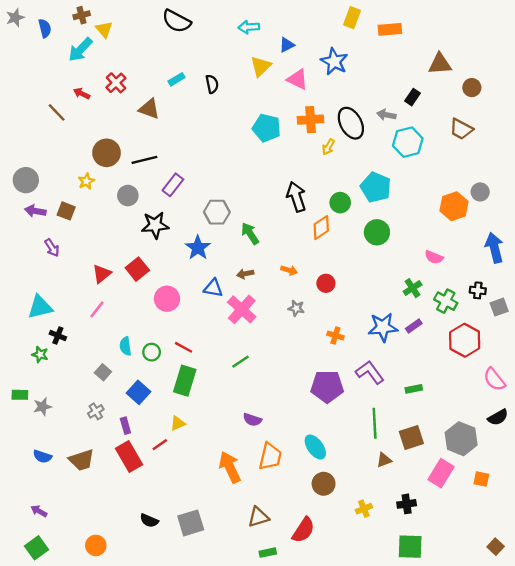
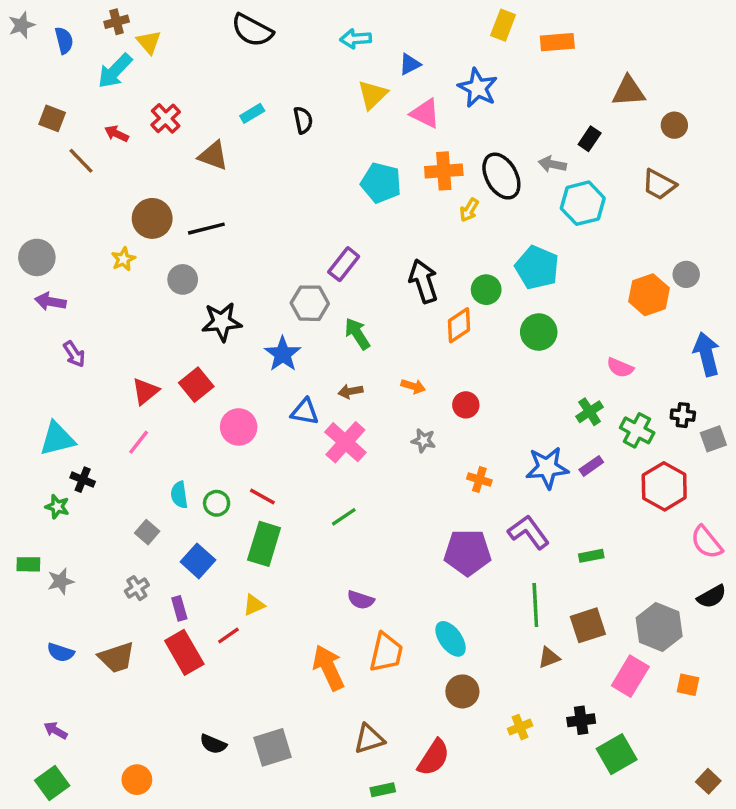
purple rectangle: (173, 185) -> (344, 264), moved
brown square: (66, 211) -> (52, 118), moved
green square: (410, 547) -> (617, 754), moved, turned -32

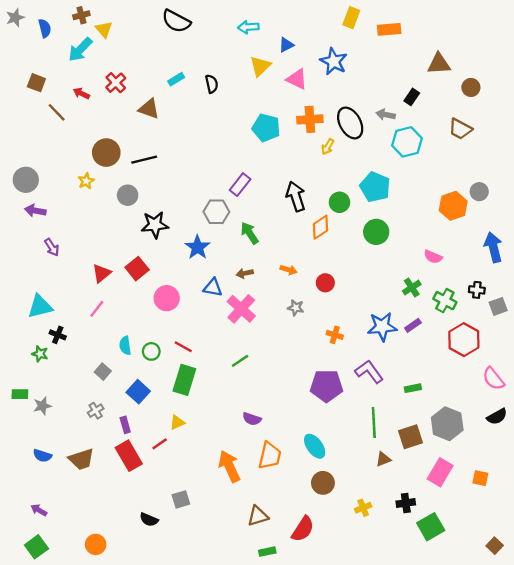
gray hexagon: (659, 627) -> (447, 424), moved
gray square: (273, 747) -> (181, 499), moved, size x0.7

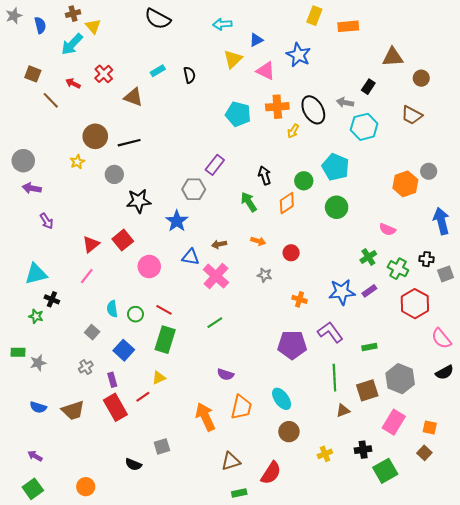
black arrow: (296, 196) -> (265, 176), size x0.7
green arrow: (250, 233) -> (249, 202), moved
brown square: (495, 546) -> (424, 453), moved

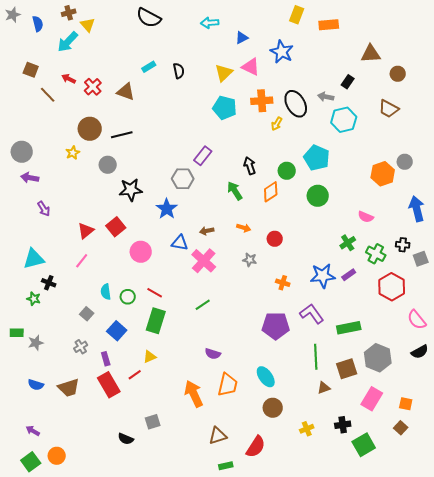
yellow triangle: (233, 59) -> (224, 73), moved
red cross: (104, 74) -> (93, 87), moved
green rectangle: (369, 347) -> (349, 328), size x1.6
orange circle: (86, 487) -> (57, 456), moved

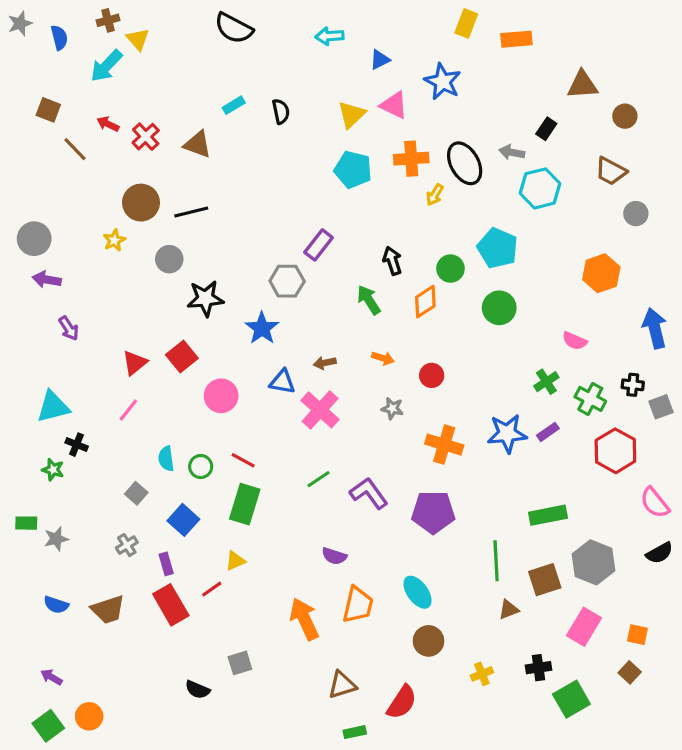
gray circle: (405, 162) -> (636, 214), moved
orange cross: (283, 283) -> (444, 445), size x1.6
purple L-shape: (312, 314) -> (369, 493), moved

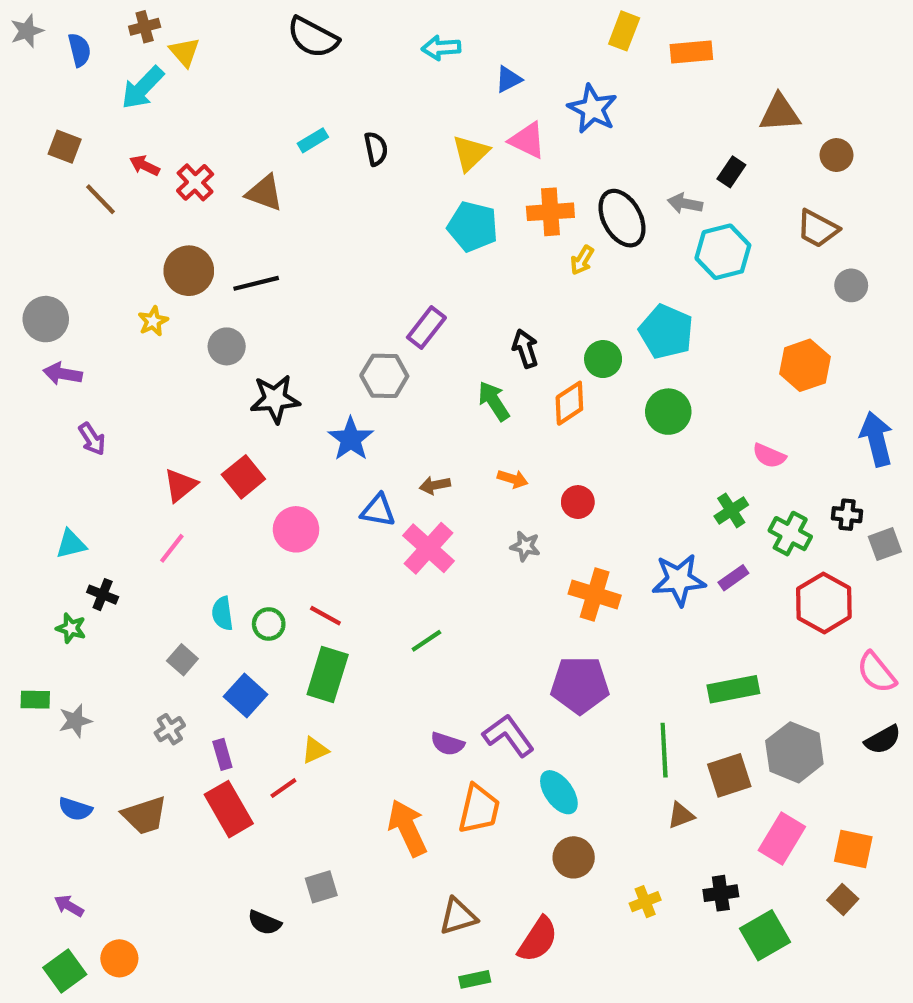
cyan triangle: (53, 407) -> (71, 544), size x0.7
purple L-shape: (369, 493) -> (508, 735), moved
orange square: (637, 635) -> (853, 849), size x1.4

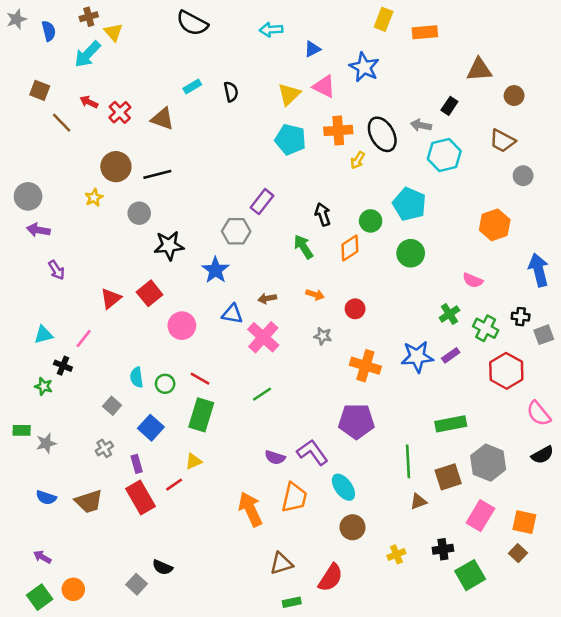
pink line: (172, 548) -> (84, 339), moved
gray square: (321, 887) -> (137, 584), moved, turned -30

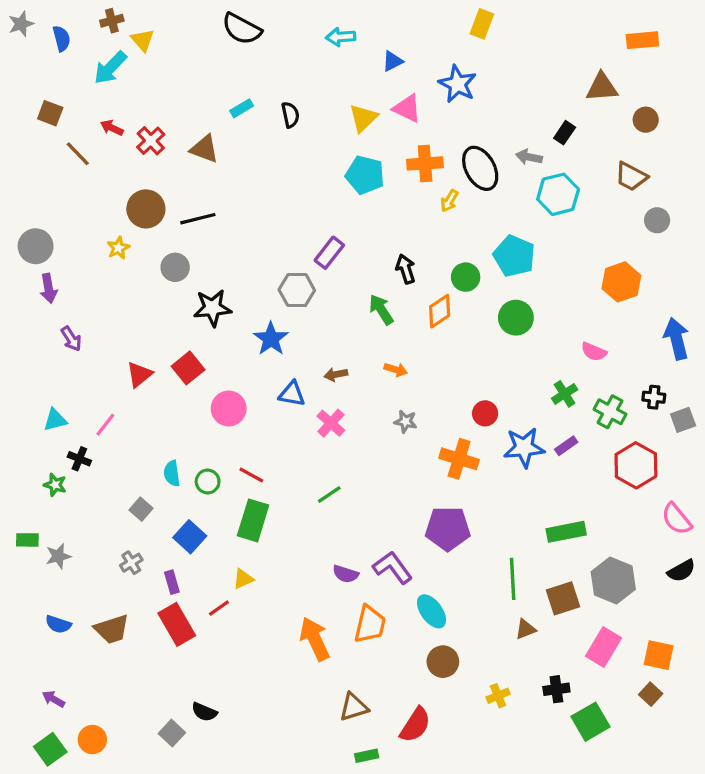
orange rectangle: (425, 32) -> (642, 40), moved
purple arrow: (38, 230) -> (49, 288), turned -110
red circle: (355, 309) -> (485, 413), moved
pink cross: (263, 337) -> (331, 423), size x0.7

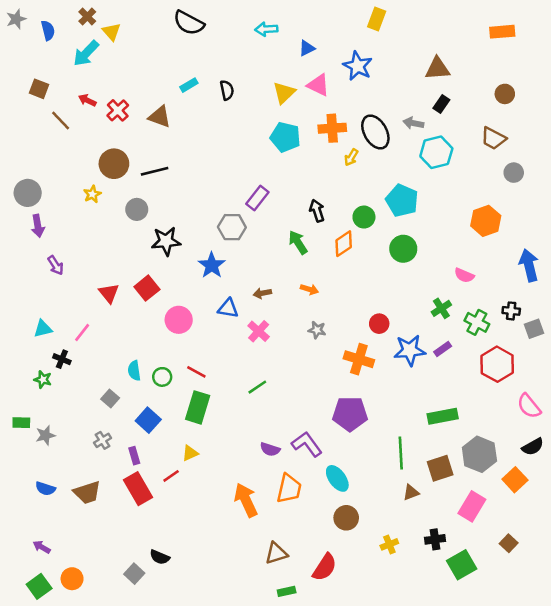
brown cross: (112, 21) -> (87, 17), turned -30
brown triangle: (602, 87) -> (438, 69), moved
red triangle: (139, 374) -> (109, 293), turned -30
orange square: (659, 655) -> (515, 480), moved, turned 35

